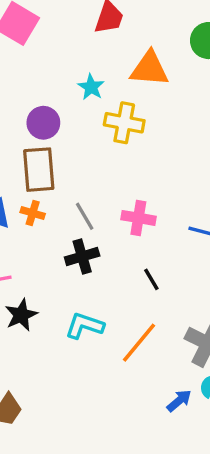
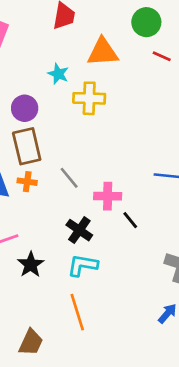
pink cross: (138, 218) -> (108, 196), moved
black cross: (82, 257) -> (79, 230), moved, turned -30
orange line: (139, 343) -> (77, 312), moved, turned -48

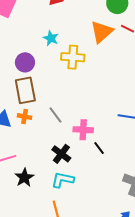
orange triangle: (103, 52) -> (102, 32), moved, turned -40

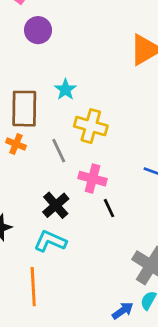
cyan star: (51, 38) -> (65, 90), moved
yellow cross: (73, 57) -> (91, 126), moved
purple circle: (25, 62) -> (38, 30), moved

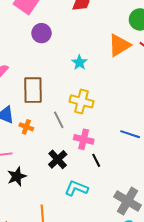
cyan star: (65, 90) -> (79, 62), moved
orange cross: (16, 144) -> (26, 127), moved
cyan L-shape: (50, 241) -> (76, 188), moved

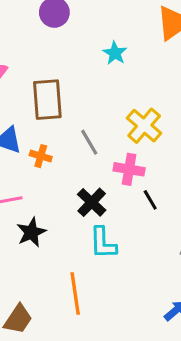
yellow cross: (81, 101) -> (144, 126), moved, turned 30
cyan L-shape: (76, 188) -> (103, 243), moved, turned -110

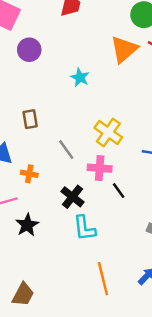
brown rectangle: (47, 100) -> (30, 119), size x0.6
orange cross: (41, 156) -> (29, 174), moved
orange line: (75, 293) -> (103, 279), moved

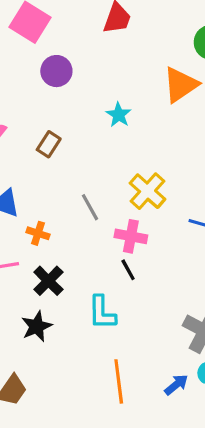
brown rectangle: (30, 119) -> (49, 144), moved, turned 36
black line: (119, 191) -> (128, 270), moved
black cross: (73, 197) -> (48, 281), moved
black star: (27, 225) -> (37, 326), moved

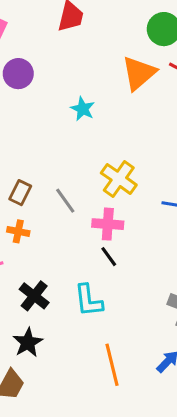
brown rectangle: (49, 144) -> (20, 193), moved
black cross: (48, 281) -> (34, 296), moved
black star: (37, 326) -> (28, 343), moved

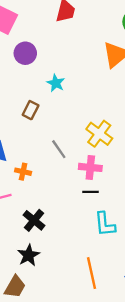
cyan star: (83, 109) -> (56, 83), moved
brown rectangle: (20, 193) -> (31, 110), moved
black line: (109, 257) -> (91, 192), turned -56
cyan L-shape: (88, 300) -> (105, 224), moved

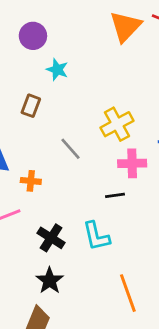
purple circle: (25, 53) -> (33, 36), moved
yellow cross: (99, 134) -> (117, 124), turned 32
pink cross: (90, 167) -> (132, 163), moved
cyan L-shape: (105, 224) -> (96, 236), moved

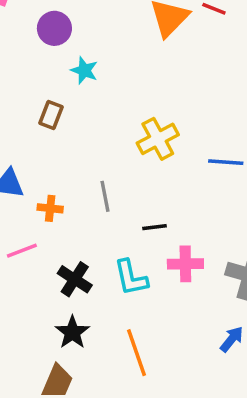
gray line: (71, 149) -> (105, 196), moved, turned 30
pink cross: (132, 163) -> (185, 264), moved
orange line: (128, 293) -> (137, 353), moved

